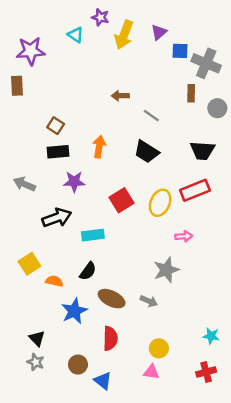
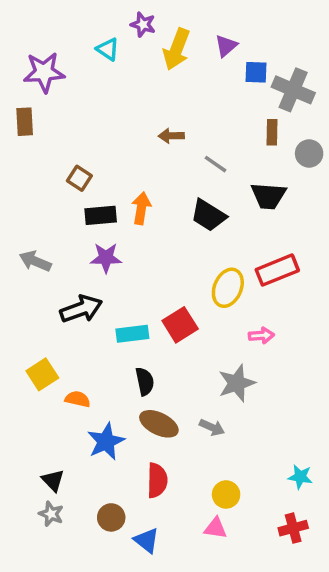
black trapezoid: (202, 150) -> (268, 196), moved
black rectangle: (58, 152) -> (101, 215), moved
red square: (122, 200) -> (180, 325), moved
black semicircle: (88, 271) -> (145, 381), moved, turned -48

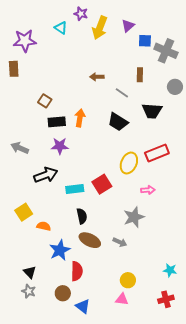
brown rectangle: (272, 132) -> (140, 75), moved
red semicircle: (157, 480) -> (77, 271), moved

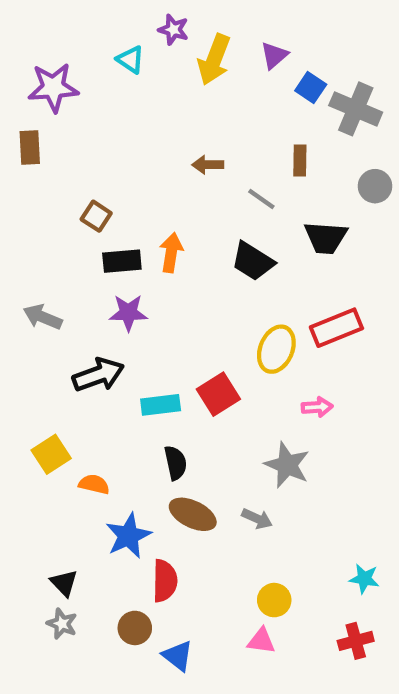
blue square: (145, 41) -> (311, 87), turned 32
gray star: (134, 217) -> (287, 465), turned -30

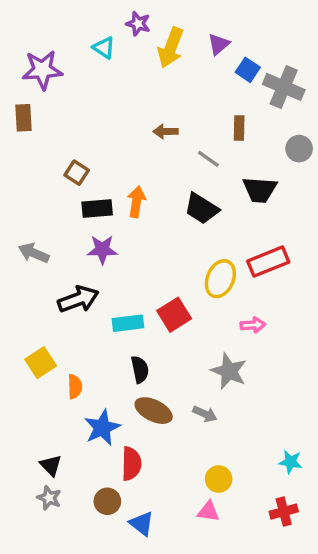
orange semicircle: (94, 484) -> (75, 387), turned 75

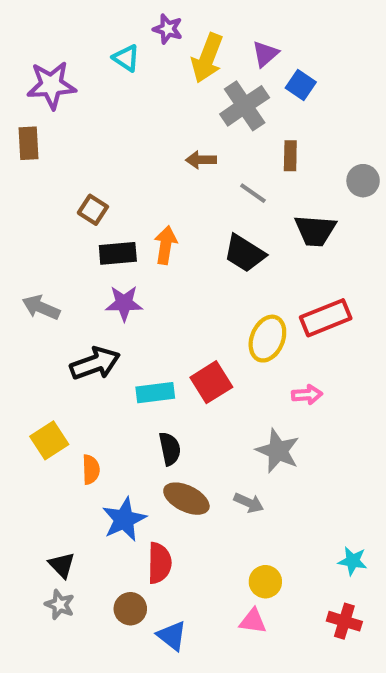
gray cross: (284, 87) -> (245, 106), moved, turned 33
red cross: (284, 512) -> (344, 621), turned 32

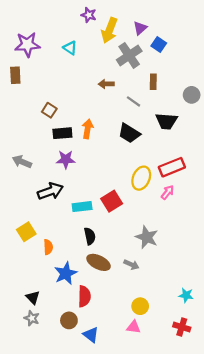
cyan triangle: (126, 58) -> (70, 48), moved
pink arrow: (307, 395) -> (168, 192), moved, turned -48

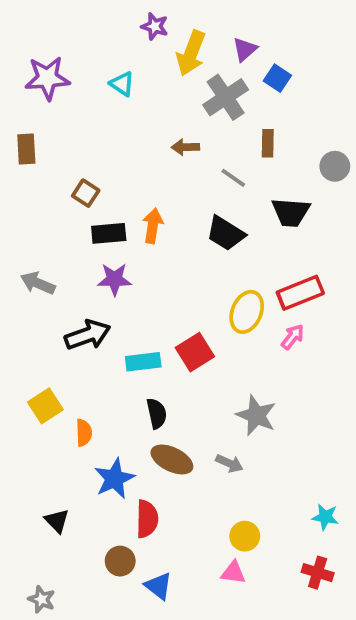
brown rectangle: (15, 75) -> (26, 149), moved
gray star: (32, 318) -> (42, 599), moved

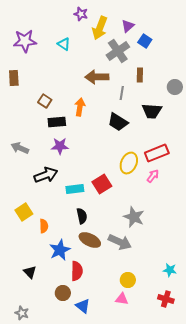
brown arrow: (185, 147) -> (97, 77), size x1.6
gray line: (233, 178) -> (122, 93), turned 64
orange arrow: (153, 226) -> (80, 107), moved
gray arrow: (229, 463) -> (120, 242), size x1.6

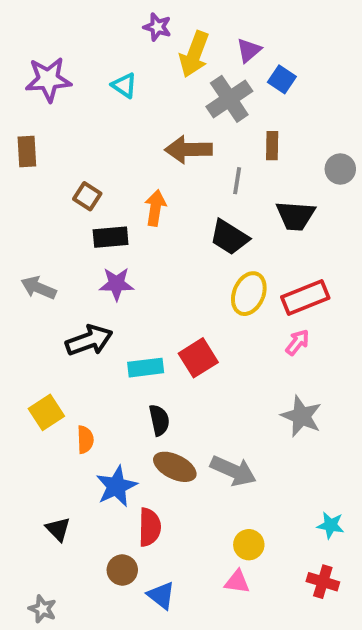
yellow ellipse: (129, 163) -> (249, 294), moved
gray star: (134, 217) -> (301, 416), moved

